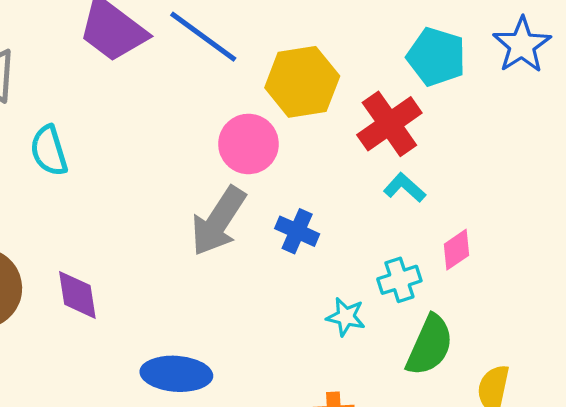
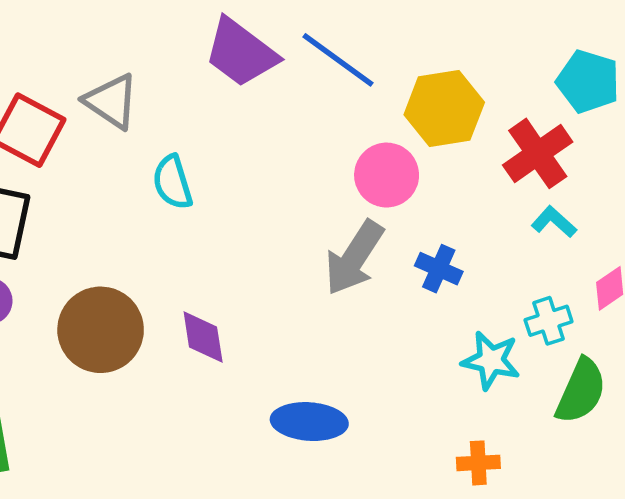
cyan star: (346, 317) -> (491, 360), size x1.4

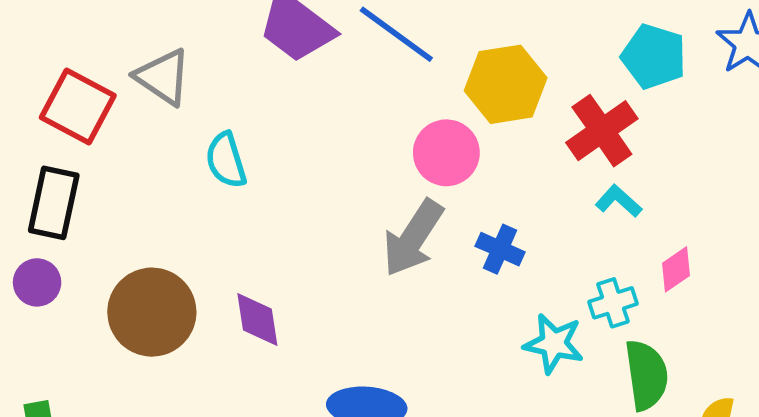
green semicircle: (581, 391) -> (646, 375), turned -32

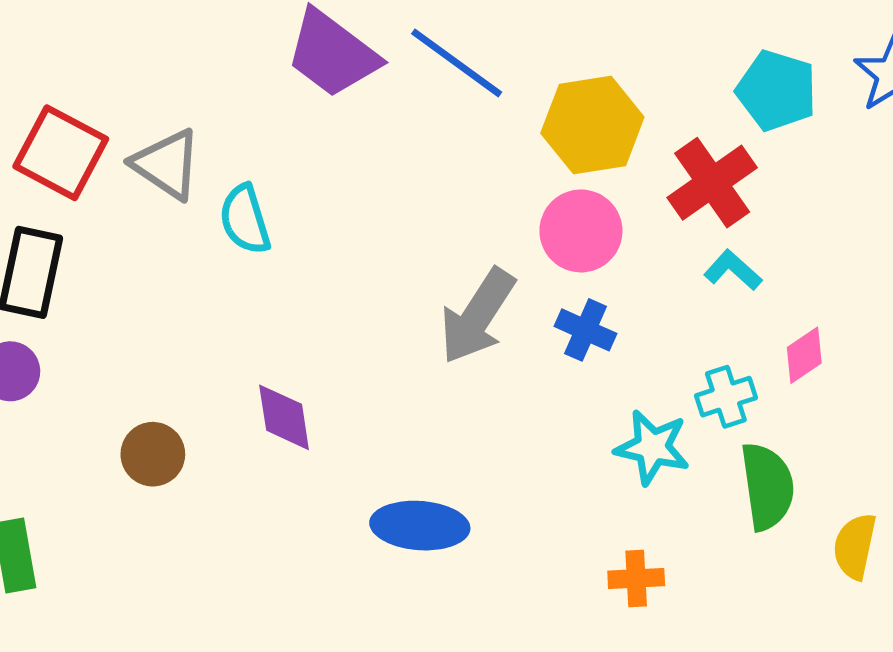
gray triangle: (163, 77) -> (167, 164), moved
pink circle: (446, 153) -> (581, 231), moved
brown circle: (152, 312) -> (153, 454), moved, size x0.6

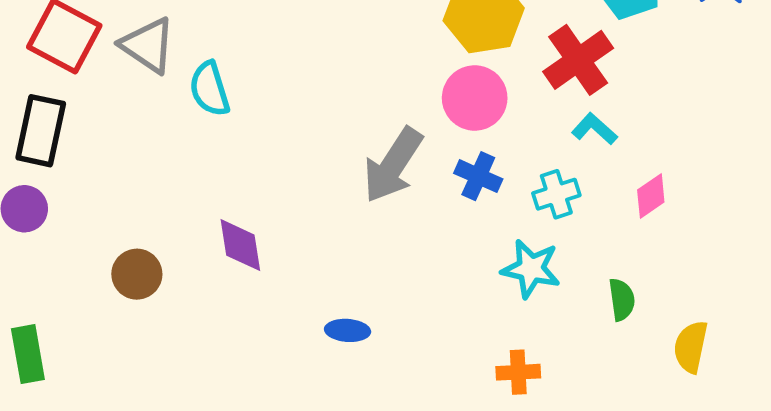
cyan cross: (726, 397) -> (556, 194), moved
green semicircle: (767, 486) -> (622, 300), size x0.6
blue ellipse: (420, 526) -> (348, 330), size x0.6

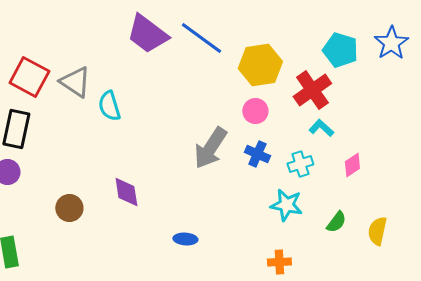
pink circle: (475, 98) -> (255, 111), size x0.7
green semicircle: (622, 300) -> (336, 222), turned 45
yellow semicircle: (691, 347) -> (377, 231), moved

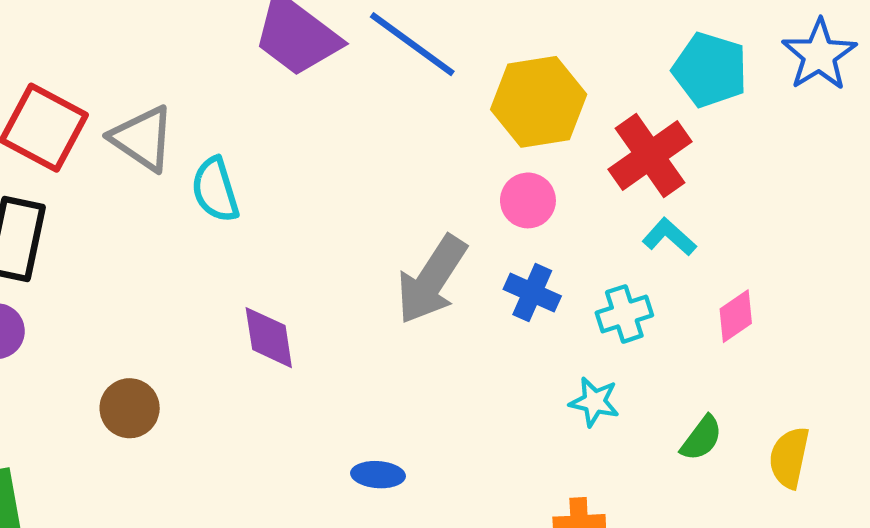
purple diamond: (126, 192) -> (269, 338), moved
cyan star: (286, 205) -> (594, 402), size x0.7

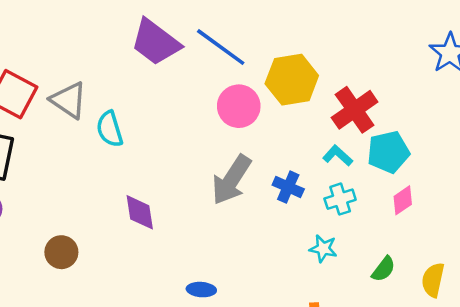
cyan pentagon: (710, 70) -> (388, 152), moved, turned -30
pink circle: (528, 200) -> (239, 106), moved, size x1.4
cyan L-shape: (669, 237) -> (338, 156), moved

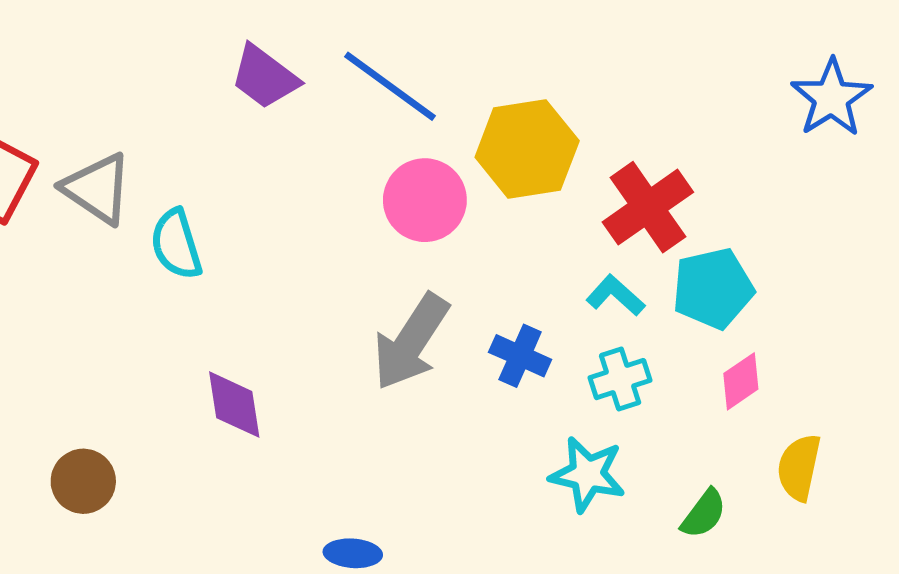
purple trapezoid: (155, 42) -> (265, 77), size x0.7
cyan star: (323, 249) -> (587, 474), size x1.4
yellow semicircle: (433, 280) -> (799, 467), moved

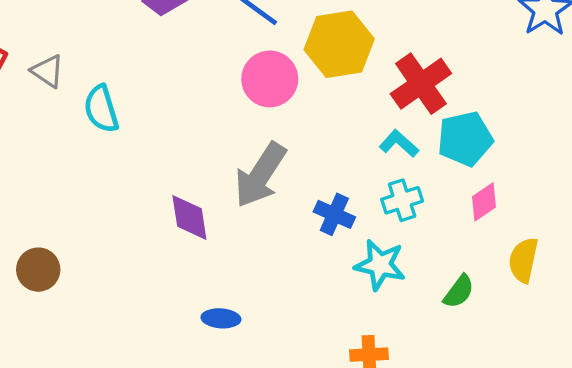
gray triangle: (97, 188) -> (48, 71), size x0.7
blue cross: (520, 356) -> (334, 214), moved
purple diamond: (234, 405) -> (189, 218), moved

